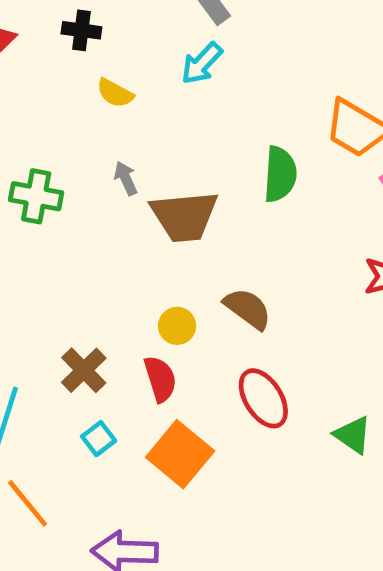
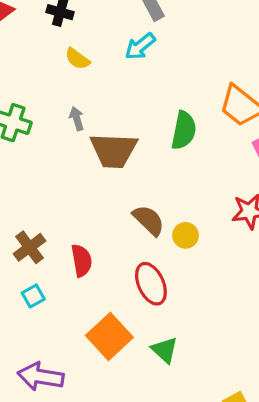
yellow circle: (177, 326) -> (185, 235), moved
green triangle: (353, 435) -> (165, 350), moved
orange square: (180, 454) -> (109, 336), moved

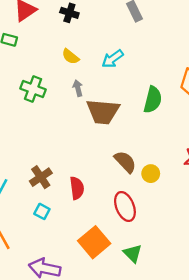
cyan arrow: (140, 46) -> (113, 59), moved
yellow semicircle: (77, 59) -> (70, 57), moved
cyan square: (33, 296) -> (42, 211), turned -35

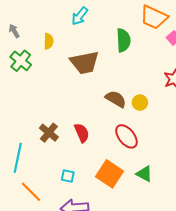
yellow semicircle: (70, 57) -> (49, 41), moved, turned -112
gray arrow: (78, 88) -> (14, 31), moved
green cross: (33, 89) -> (21, 61), turned 35
cyan square: (42, 211) -> (68, 176), moved

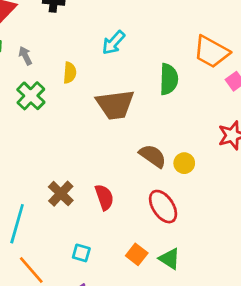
orange square: (109, 174) -> (137, 254), size x0.6
green triangle: (144, 174) -> (169, 259), moved

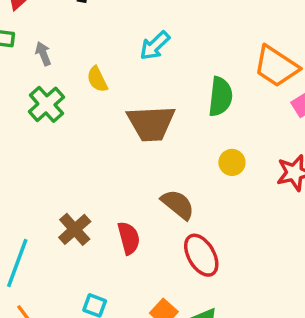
yellow semicircle: (70, 73) -> (97, 79), turned 145
brown semicircle: (153, 156) -> (178, 204), moved
yellow circle: (184, 163) -> (232, 162), moved

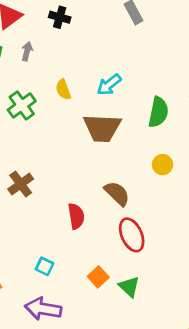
cyan arrow: (155, 46) -> (109, 85), moved
gray arrow: (43, 54) -> (27, 51), moved, turned 30
brown cross: (75, 229) -> (21, 184), moved

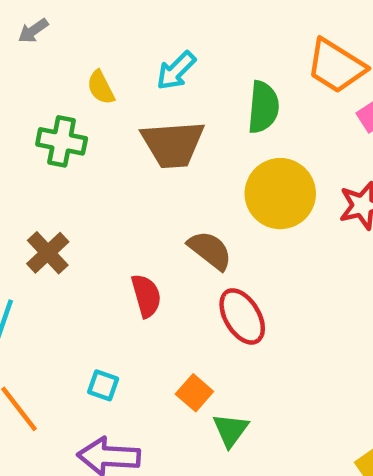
gray arrow: (27, 51) -> (33, 31), turned -132
green cross: (22, 105) -> (62, 141), moved, turned -36
yellow circle: (163, 165) -> (280, 194), size x2.0
green triangle: (129, 287) -> (231, 430), moved, turned 30

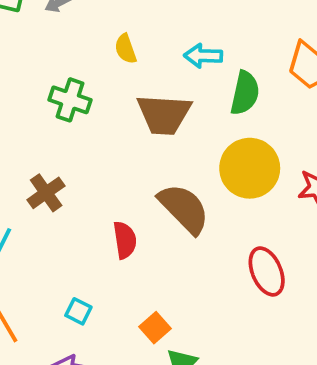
cyan arrow: (176, 71) -> (203, 56), moved, turned 39
yellow semicircle: (101, 87) -> (126, 49), moved
brown semicircle: (210, 250) -> (184, 208), size x1.4
red ellipse: (242, 316) -> (267, 271), moved

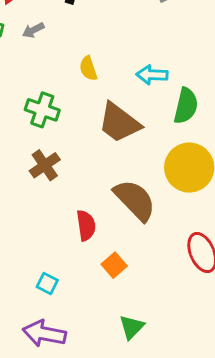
brown trapezoid: (164, 114) -> (119, 123), turned 33
brown cross: (46, 193) -> (45, 165), moved
orange square: (155, 328) -> (114, 265), moved

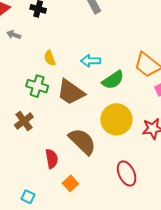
gray arrow: (33, 30) -> (14, 35), turned 48
green semicircle: (186, 106) -> (113, 80), turned 45
green cross: (42, 110) -> (37, 86), moved

